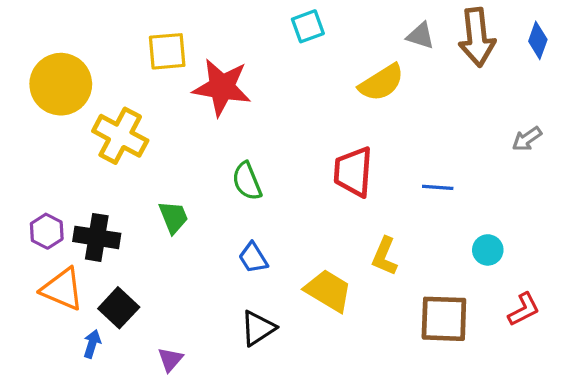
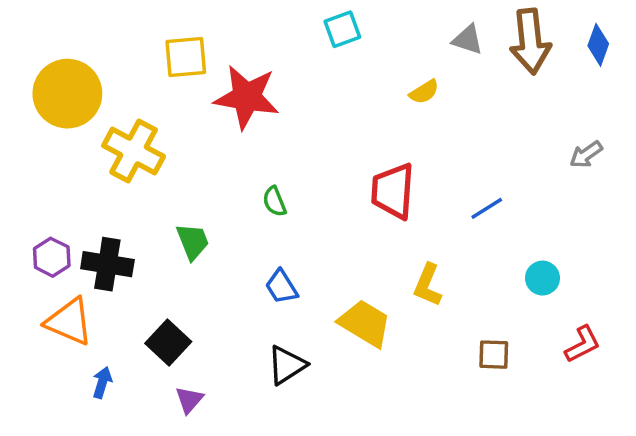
yellow semicircle: (381, 83) -> (424, 92), size x0.6
green semicircle: (247, 181) -> (274, 201), size x0.7
blue line: (438, 187) -> (487, 208), turned -36
black square: (119, 308) -> (168, 342), moved
brown square: (444, 319) -> (494, 355), size x0.6

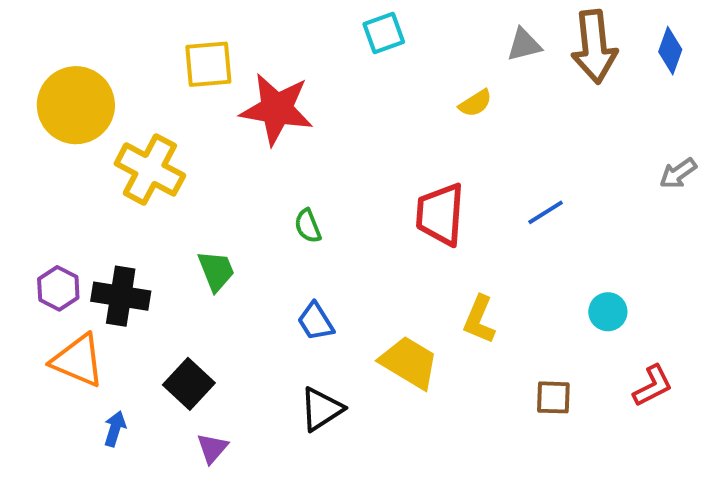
gray triangle: (468, 40) -> (524, 45), turned -32
gray arrow: (586, 154) -> (678, 173), moved
blue line: (487, 208) -> (546, 212), moved

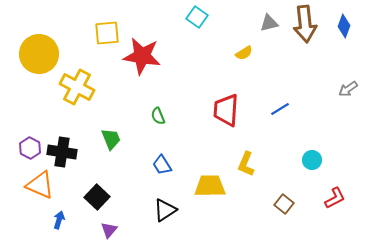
cyan square: (384, 33) -> (197, 17), turned -35
yellow trapezoid: (409, 362) -> (210, 186), turned -32
brown square: (553, 397) -> (284, 204), turned 36

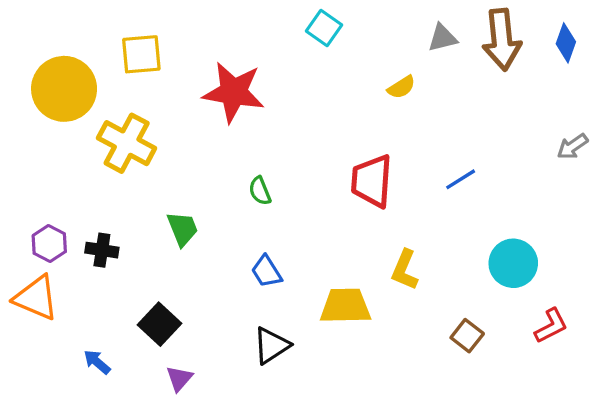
yellow square: (107, 33) -> (141, 54), moved
black cross: (62, 152) -> (102, 250), size x0.7
cyan circle: (312, 160) -> (513, 263), size x1.5
orange triangle: (40, 185) -> (36, 298), moved
blue arrow: (59, 220) -> (97, 362), turned -66

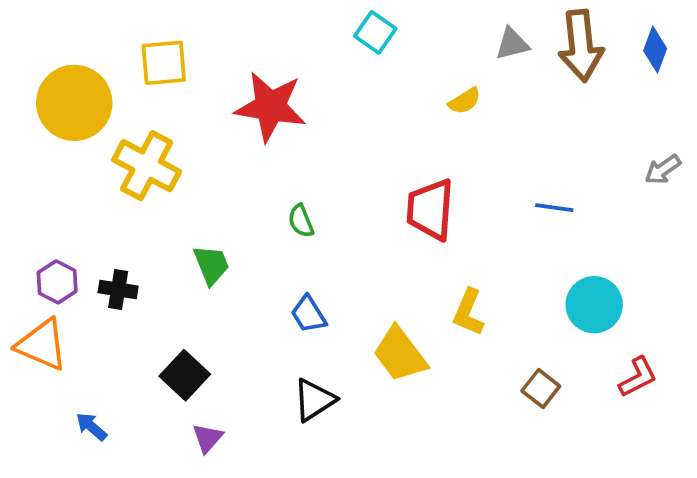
blue line: (461, 179) -> (554, 208), moved, turned 40
yellow trapezoid: (345, 306) -> (400, 354), turned -126
blue arrow: (97, 362) -> (91, 427), moved

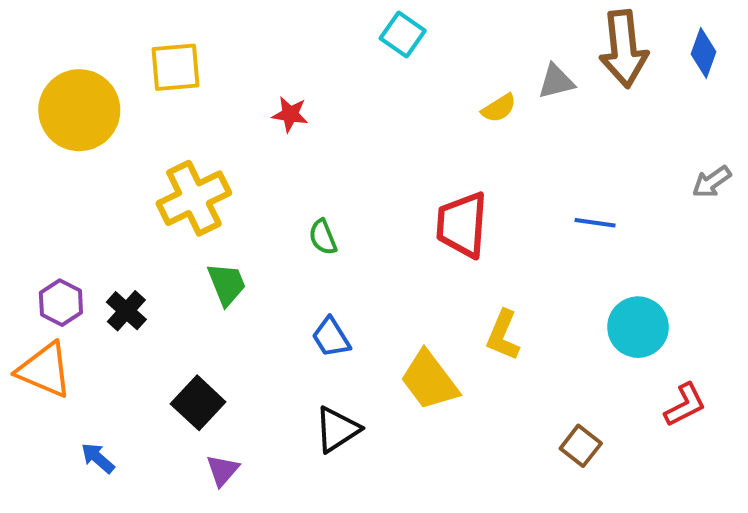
gray triangle: (512, 44) -> (556, 82), moved
red star: (270, 107) -> (290, 114), size x0.5
yellow cross: (147, 166) -> (194, 198), moved, turned 36
black cross: (118, 289) -> (126, 311), turned 33
brown square: (541, 388) -> (581, 446), moved

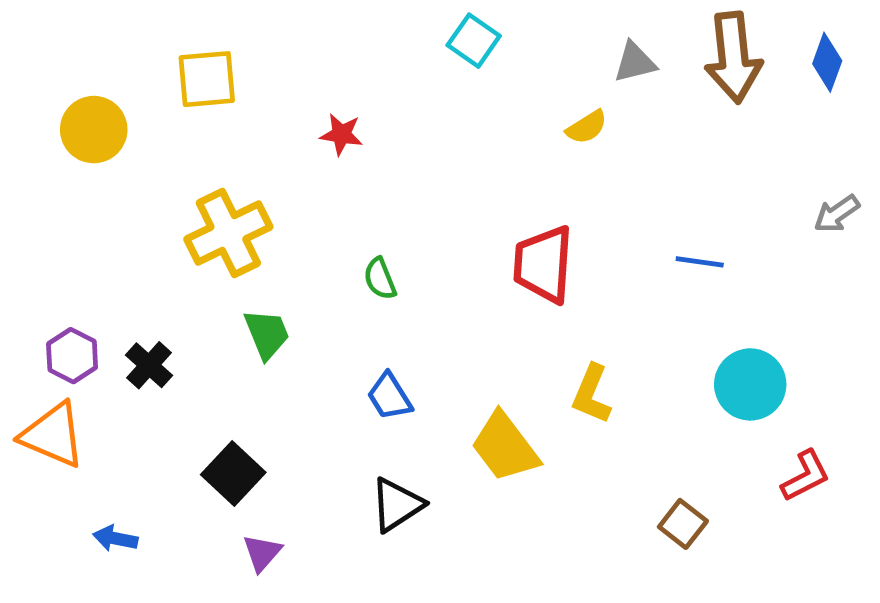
gray triangle: (556, 82) -> (635, 62), moved
yellow circle: (79, 110) -> (94, 130), size x0.7
blue arrow: (98, 458) -> (115, 538), turned -30

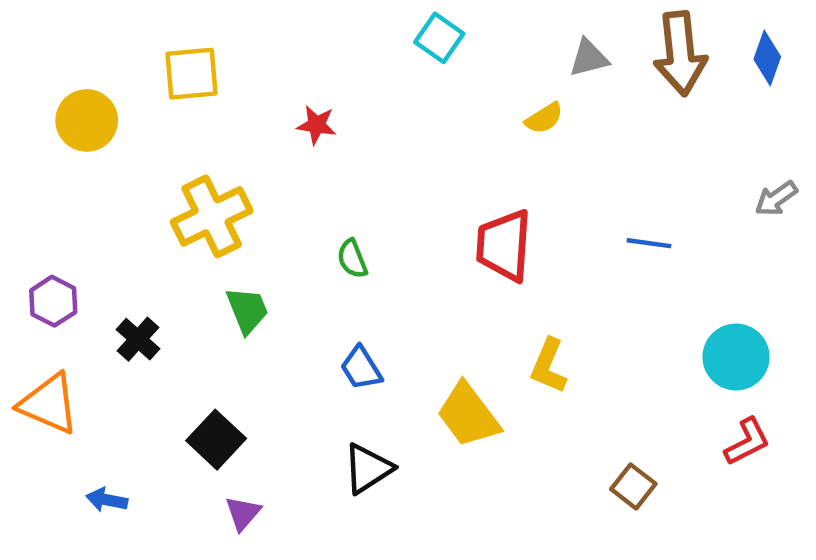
purple hexagon: (72, 356) -> (53, 301), moved
cyan circle: (750, 384) -> (736, 357), moved

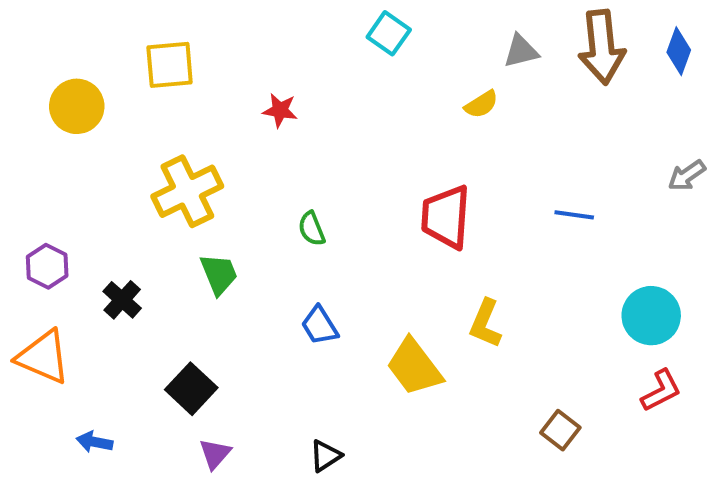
black triangle: (368, 469) -> (325, 456), moved, size x0.7

